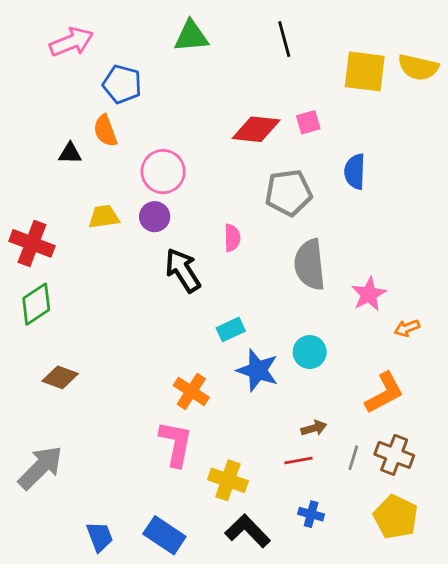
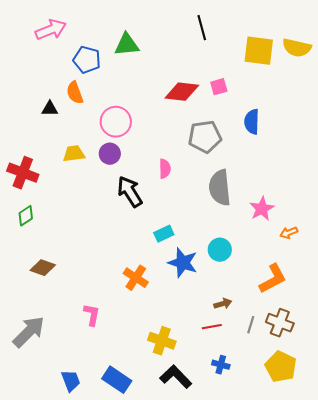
green triangle: (191, 36) -> (127, 45), moved
green diamond: (36, 304) -> (26, 216), size x0.7
pink L-shape: (176, 444) -> (92, 315), moved, size x0.7

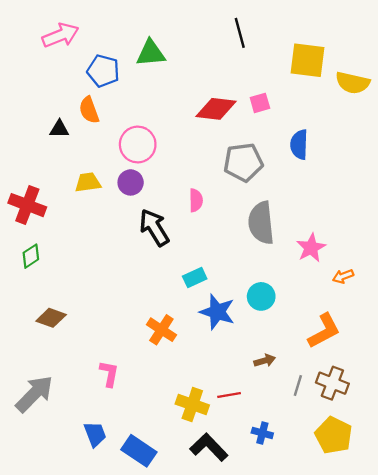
yellow semicircle: (297, 48) -> (353, 83), moved
red line: (212, 327) -> (229, 395), moved
blue trapezoid: (71, 381) -> (95, 434), moved

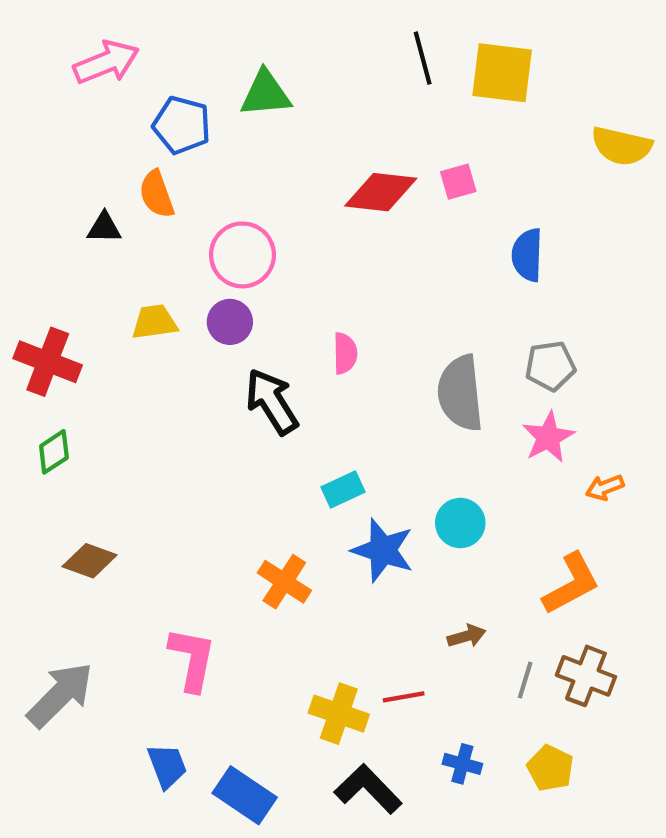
yellow square: (307, 60) -> (502, 73), moved
gray pentagon: (243, 162) -> (550, 366), moved, size x0.7
pink L-shape: (109, 374) -> (192, 659), size x1.4
yellow pentagon: (334, 435) -> (550, 768), moved, size x0.7

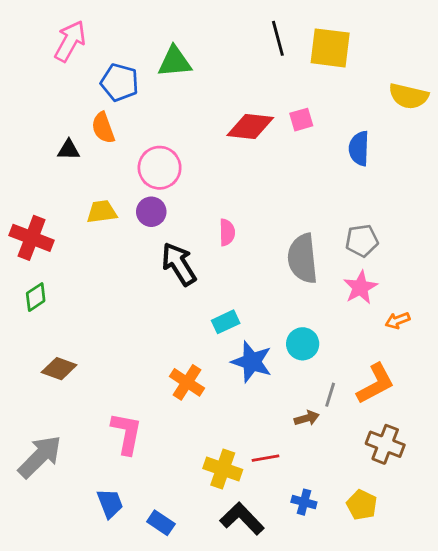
pink arrow: (106, 62) -> (70, 41), turned -39
blue semicircle: (527, 255) -> (359, 148), moved
gray line: (525, 680) -> (330, 395), moved
blue rectangle: (245, 795) -> (161, 523), size x0.7

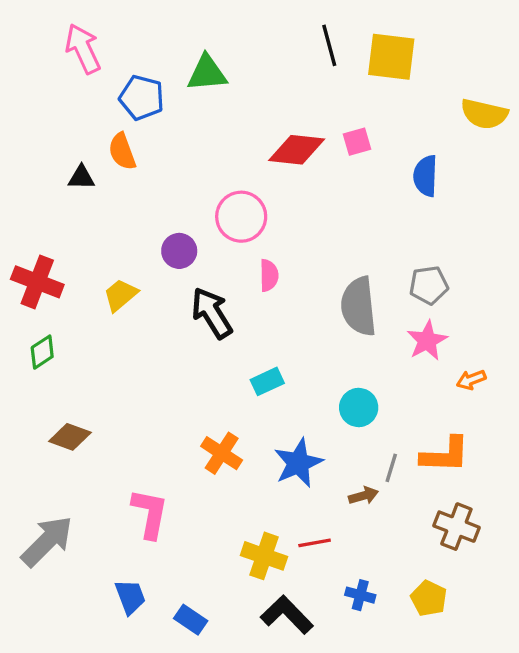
pink arrow: (70, 41) -> (83, 49), turned -54
pink circle: (160, 168) -> (241, 217), moved
yellow trapezoid: (102, 212) -> (120, 295), moved, turned -32
blue star: (252, 362) -> (298, 463), moved, turned 30
orange L-shape: (376, 384) -> (445, 455), turned 30

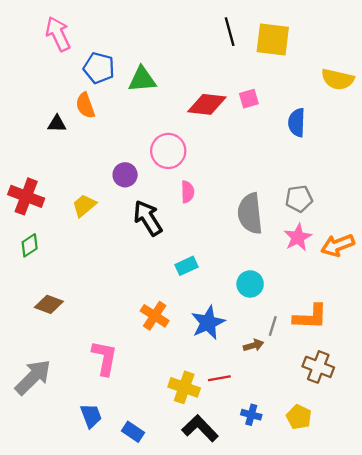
green triangle: (207, 73) -> (142, 79), moved
orange arrow: (471, 380) -> (338, 245), moved, size x1.6

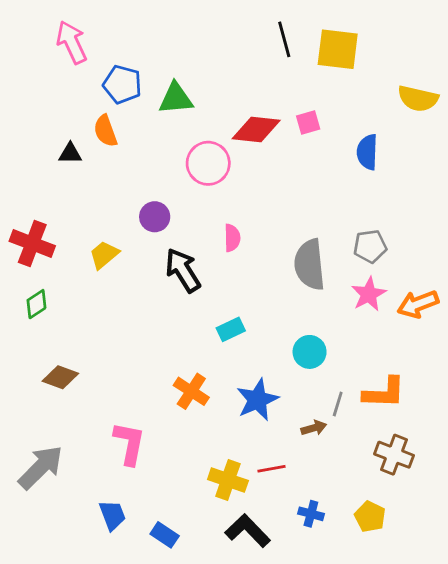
pink circle: (168, 151) -> (208, 163), moved

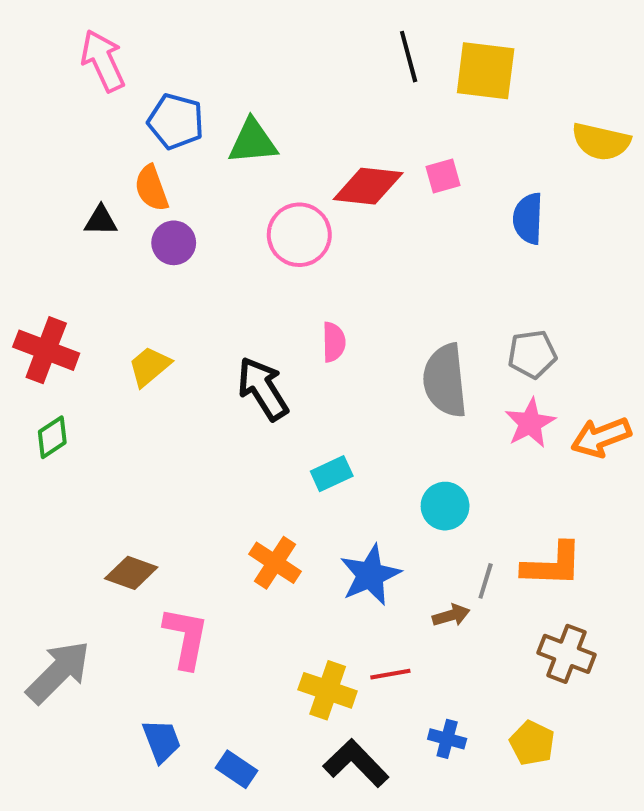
purple circle: (155, 217) -> (174, 243), moved
brown diamond: (60, 377) -> (131, 573), moved

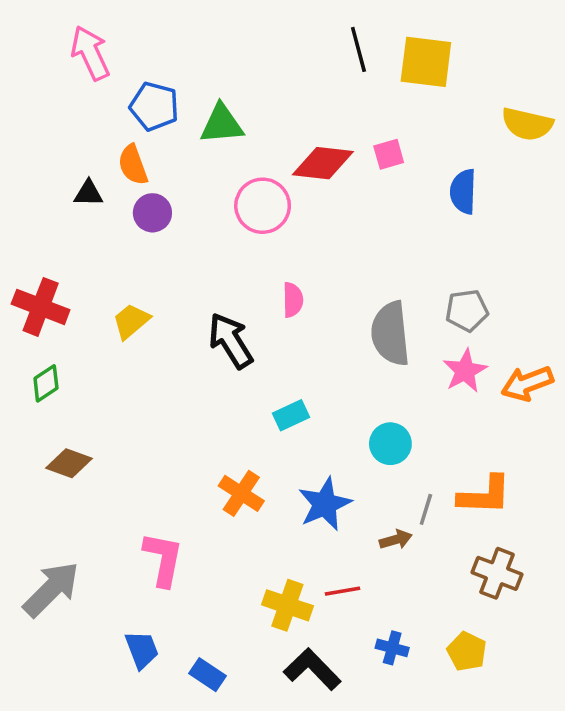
brown diamond: (131, 573) -> (69, 463), moved

